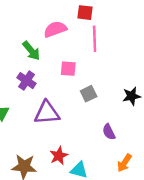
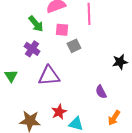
pink square: (68, 69) -> (62, 30), moved
gray square: (89, 94) -> (74, 46), moved

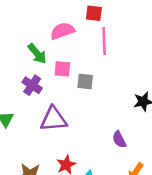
pink square: (62, 30) -> (62, 69), moved
gray square: (74, 46) -> (85, 81), turned 32

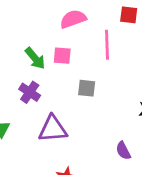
red square: (94, 13) -> (129, 15), moved
pink semicircle: (62, 31) -> (73, 19), moved
pink square: (62, 69) -> (62, 56), moved

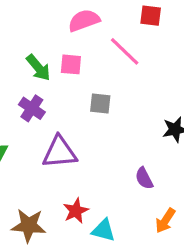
pink line: (107, 45) -> (125, 51), turned -44

